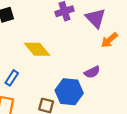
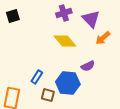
yellow diamond: (37, 49) -> (65, 41), moved
blue rectangle: (12, 78) -> (37, 77), moved

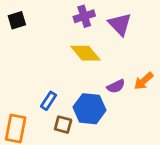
orange arrow: (103, 38) -> (144, 81), moved

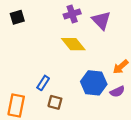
purple semicircle: (116, 86) -> (117, 92), moved
blue hexagon: (90, 109) -> (94, 83), moved

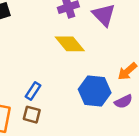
brown square: (55, 102) -> (32, 115), moved

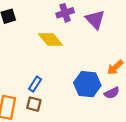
yellow diamond: (70, 44) -> (51, 40), moved

